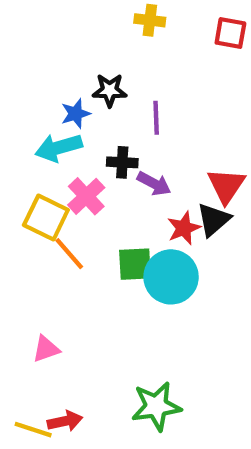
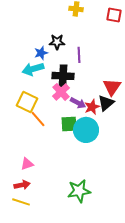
black cross: (122, 162) -> (63, 76), size x1.5
purple arrow: (154, 184) -> (78, 103), moved
pink cross: (86, 196) -> (61, 92), moved
red arrow: (65, 421) -> (22, 185), moved

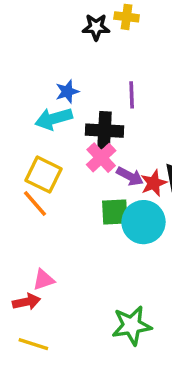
black star: (57, 42) -> (96, 27), moved
orange line: (38, 119) -> (35, 203), moved
red arrow: (22, 185) -> (27, 302), moved

